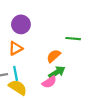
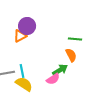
orange triangle: (16, 48) -> (20, 36), moved
orange semicircle: (54, 56) -> (71, 55), moved, turned 104

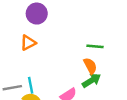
purple circle: (27, 26) -> (37, 14), moved
green arrow: (60, 70) -> (91, 80), moved

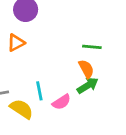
cyan line: (31, 85) -> (39, 91), moved

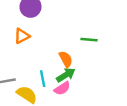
orange semicircle: (86, 69) -> (66, 59), moved
green arrow: (88, 85) -> (66, 75), moved

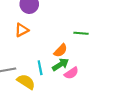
orange semicircle: (66, 59) -> (61, 50), turned 72
pink semicircle: (62, 88) -> (71, 73), moved

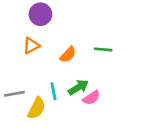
orange semicircle: (61, 50) -> (68, 55), moved
yellow semicircle: (26, 82) -> (37, 108), turned 84

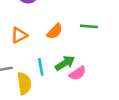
orange triangle: (31, 46) -> (19, 35), moved
yellow semicircle: (37, 108) -> (24, 83), turned -35

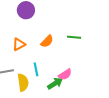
green arrow: (65, 63) -> (55, 83), moved

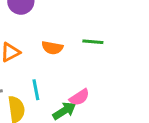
orange semicircle: (47, 41) -> (52, 48), turned 56

